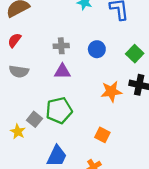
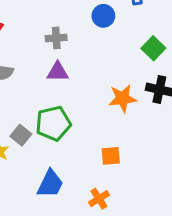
blue circle: (97, 49) -> (103, 16), moved
orange square: (102, 135) -> (111, 156), turned -32

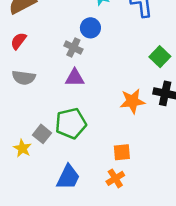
blue circle: (103, 16) -> (90, 28), moved
gray cross: (56, 38) -> (73, 48), turned 30
orange cross: (99, 199) -> (115, 178), moved

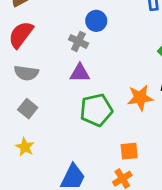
red semicircle: (18, 41) -> (21, 35), size x1.5
green pentagon: (71, 123) -> (96, 110), moved
gray square: (42, 134) -> (28, 109), moved

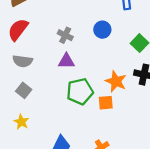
blue circle: (96, 21) -> (102, 30), moved
orange star: (140, 98) -> (116, 81), turned 30
orange square: (129, 151) -> (106, 103), moved

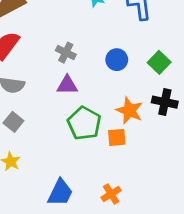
blue circle: (102, 30) -> (117, 60), moved
green pentagon: (80, 91) -> (84, 123), turned -30

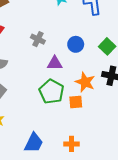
purple triangle: (67, 85) -> (55, 63), moved
orange cross: (111, 194) -> (71, 144), turned 32

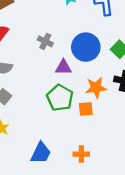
blue circle: (76, 44) -> (86, 47), size x1.6
orange star: (85, 82) -> (96, 88), turned -30

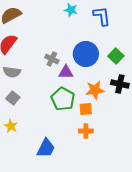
gray cross: (45, 41) -> (52, 59), moved
orange cross: (81, 154) -> (86, 131), moved

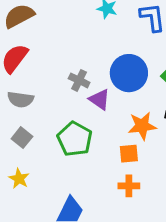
purple triangle: (66, 72) -> (100, 99), turned 35
green pentagon: (63, 99) -> (75, 139), moved

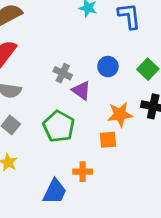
blue circle: (129, 73) -> (108, 67), size x0.6
orange cross: (129, 186) -> (83, 172), moved

